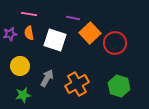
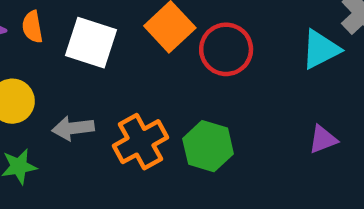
gray arrow: (47, 78) -> (73, 128), turned -126
green hexagon: (119, 86) -> (208, 146), moved

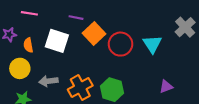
orange semicircle: (32, 27) -> (28, 45), moved
cyan triangle: (321, 49) -> (152, 44), moved, turned -36

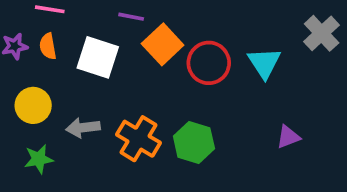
orange semicircle: (28, 45) -> (48, 46), moved
orange cross: (80, 88) -> (139, 139), turned -30

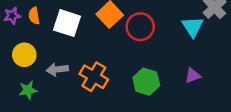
cyan triangle: (264, 63) -> (193, 27), moved
green hexagon: (194, 142) -> (146, 82), moved

